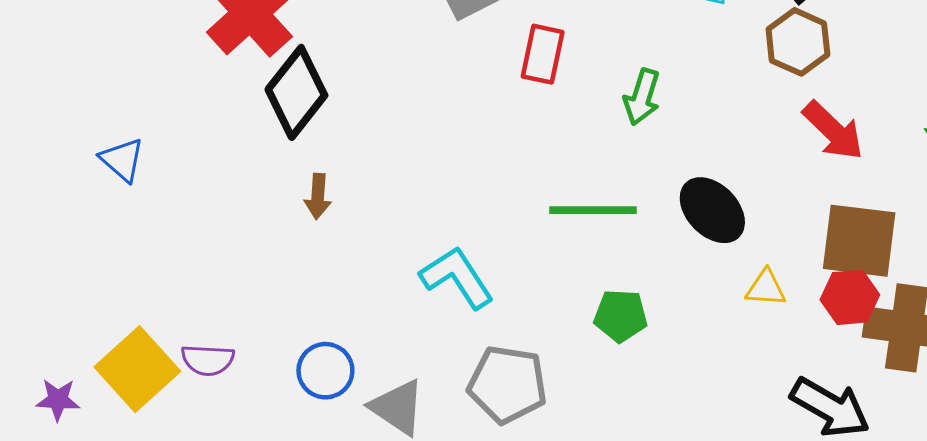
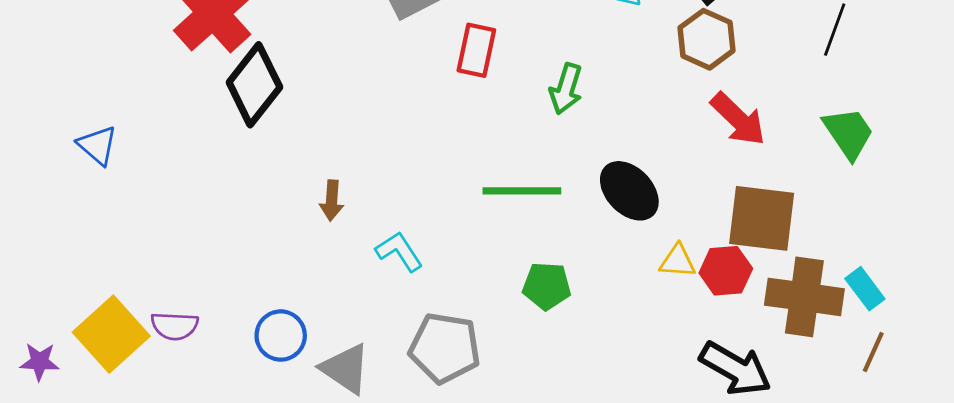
brown arrow: (318, 196) -> (332, 200), moved
cyan L-shape: (457, 277) -> (399, 251), size x0.7
red hexagon: (850, 297) -> (726, 271), moved

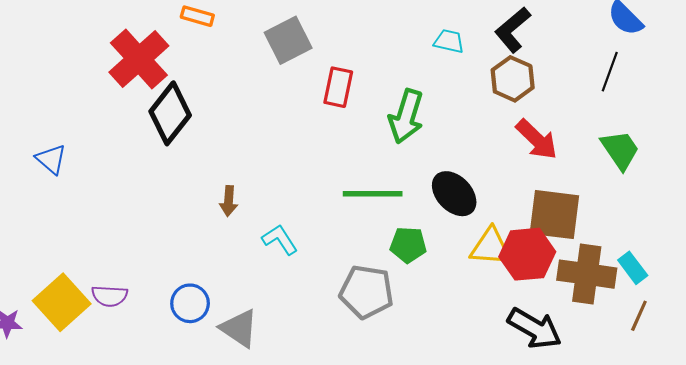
green arrow: (566, 89) -> (406, 116), size x1.4
yellow triangle: (678, 261) -> (491, 247), size x1.5
red hexagon: (726, 271) -> (527, 254), size x1.4
green pentagon: (547, 286) -> (408, 245), moved
gray pentagon: (445, 348) -> (366, 292), moved

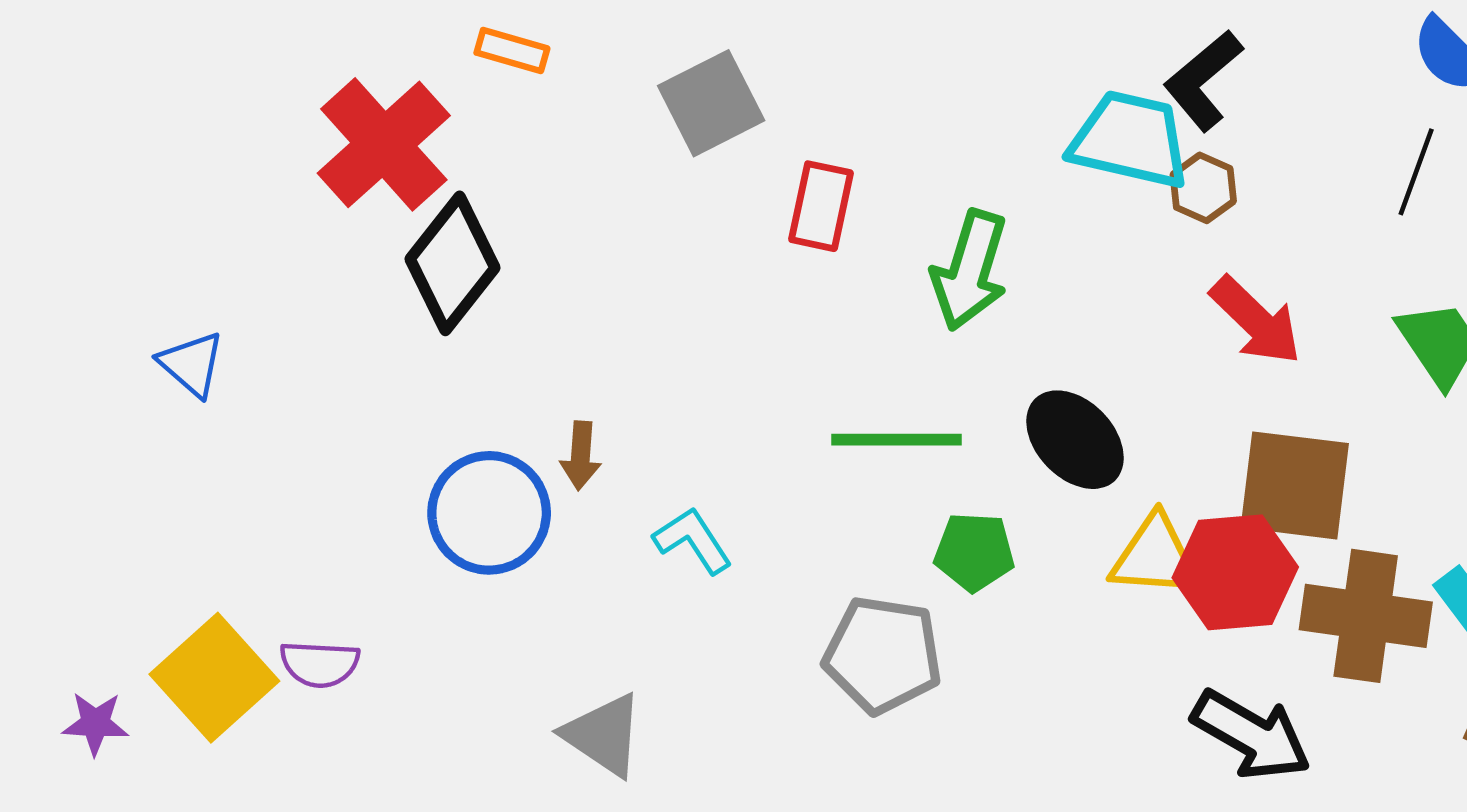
cyan trapezoid: (449, 41) -> (1130, 140), moved, size x1.8
brown hexagon: (513, 79) -> (1203, 188), size x0.7
blue circle: (190, 303) -> (489, 513), moved, size x1.4

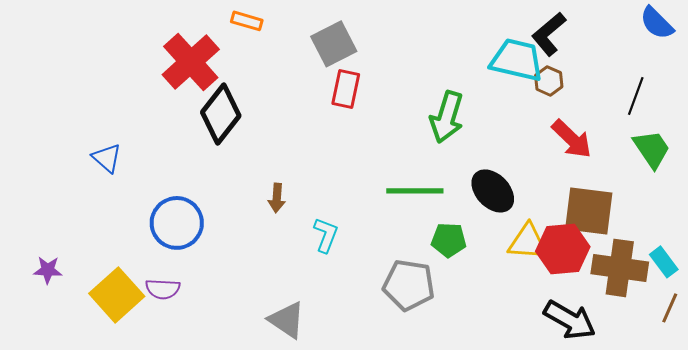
black line: (1416, 172) -> (636, 96), moved
red rectangle: (821, 206) -> (346, 89), moved
blue circle: (489, 513) -> (177, 223), moved
cyan L-shape: (693, 540) -> (326, 235), turned 54
purple star: (95, 723) -> (48, 270), moved

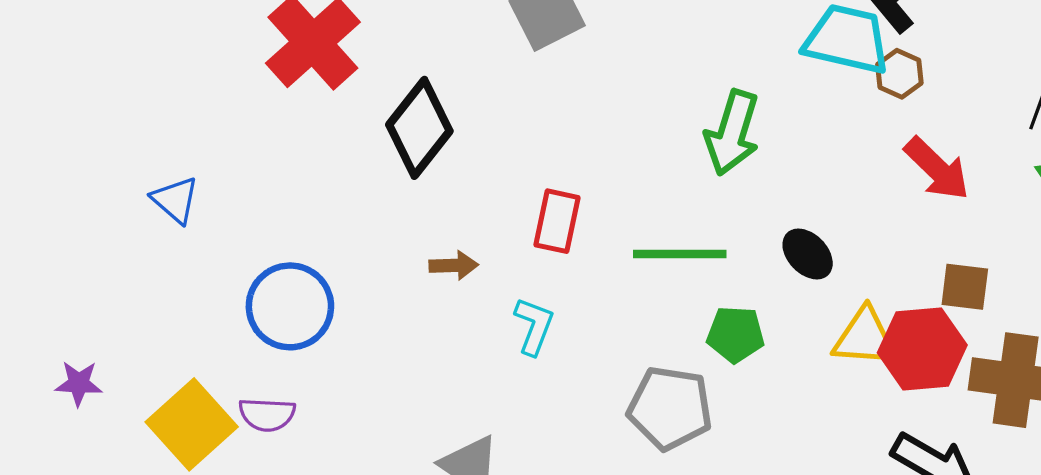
red rectangle: (346, 89) -> (557, 221), moved
black diamond: (221, 114) -> (419, 128), moved
black ellipse: (493, 191) -> (808, 254), size x0.7
brown arrow: (277, 198) -> (454, 265), turned -96
brown square: (589, 211) -> (965, 287), size x0.6

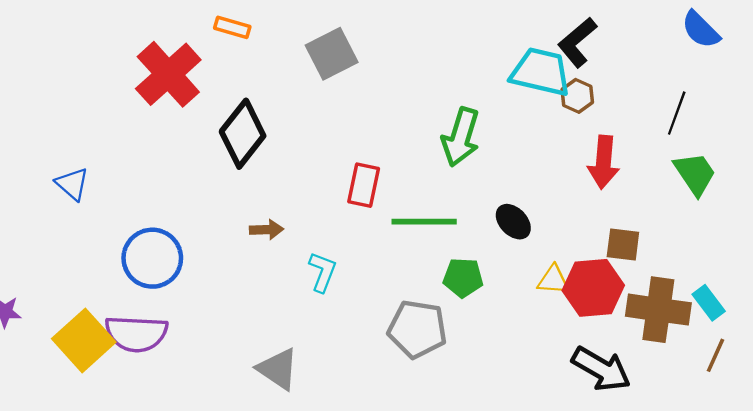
red arrow: (937, 169) -> (604, 162), turned 51
red rectangle: (557, 221) -> (364, 185), moved
yellow triangle: (865, 338) -> (553, 280), size x0.7
purple semicircle: (267, 415) -> (136, 334), size x1.6

